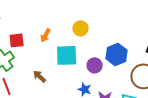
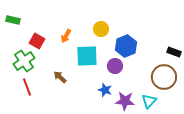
red square: (17, 40) -> (37, 41), turned 35
blue hexagon: (117, 54) -> (126, 46), moved

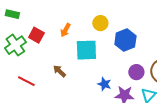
green cross: (24, 61) -> (15, 45), moved
purple circle: (115, 66) -> (136, 72), moved
red line: (27, 87) -> (26, 81), turned -42

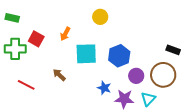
yellow circle: (100, 23) -> (100, 17), moved
blue hexagon: (125, 40) -> (119, 56), moved
green cross: (15, 45) -> (15, 49), turned 35

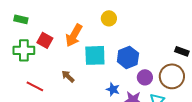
orange arrow: (65, 34) -> (74, 35), size x1.6

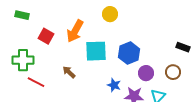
green cross: (24, 50) -> (23, 60), moved
brown circle: (172, 76) -> (173, 72), size x0.6

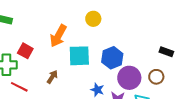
red square: (46, 36) -> (25, 51), moved
brown arrow: (69, 72) -> (52, 77), turned 80
purple circle: (146, 73) -> (129, 78), size x1.5

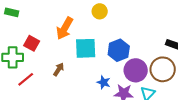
brown circle: (156, 77) -> (163, 69), size x1.6
red line: (19, 87) -> (26, 79), turned -66

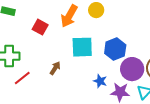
orange arrow: (65, 28) -> (69, 16), moved
red square: (32, 43) -> (40, 27), moved

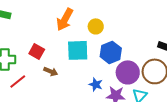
yellow circle: (96, 10) -> (96, 26), moved
red square: (40, 27) -> (37, 51), moved
brown arrow: (55, 68) -> (51, 71), turned 80

